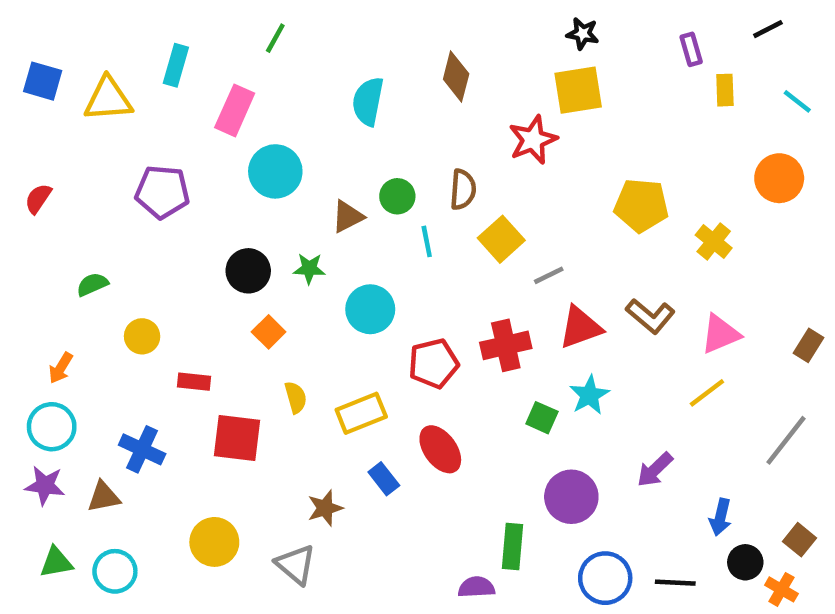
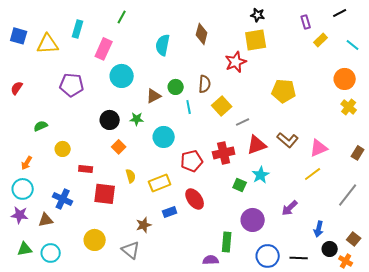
yellow rectangle: (725, 90) -> (321, 40), turned 48
yellow cross: (714, 241) -> (349, 107), moved
blue rectangle: (384, 479) -> (170, 212), turned -72

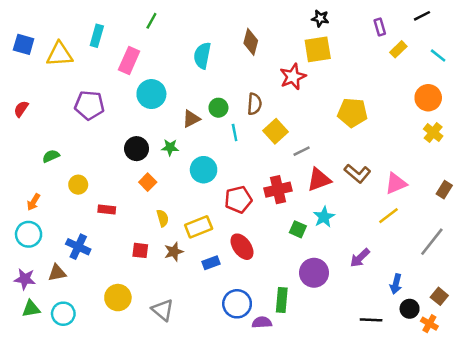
red square: (105, 194) -> (140, 250), moved, size x0.6
purple star: (20, 215) -> (25, 279), moved
brown star: (144, 225) -> (174, 252), moved
blue circle: (268, 256) -> (237, 304), moved

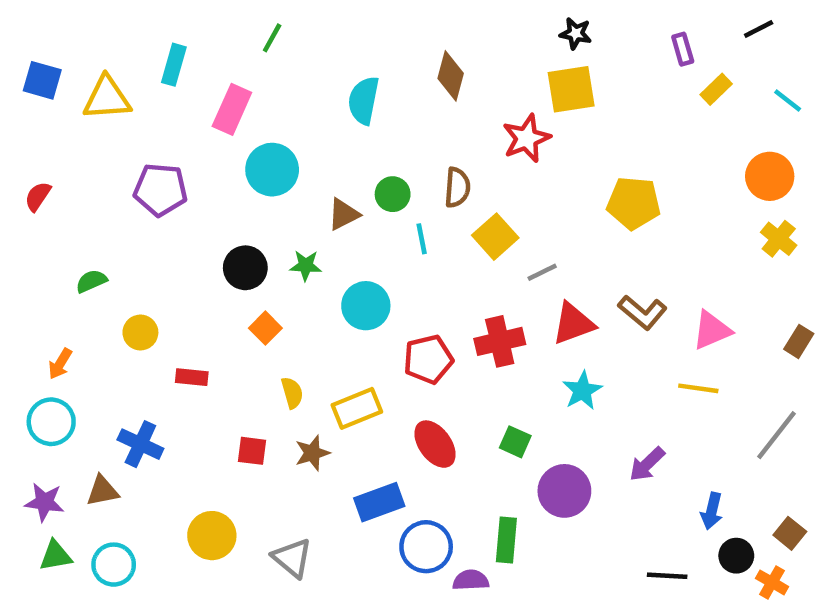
yellow line: (388, 216) -> (698, 388), turned 45
green square: (298, 229) -> (515, 442), moved
blue rectangle: (211, 263) -> (379, 502), moved, size x1.5

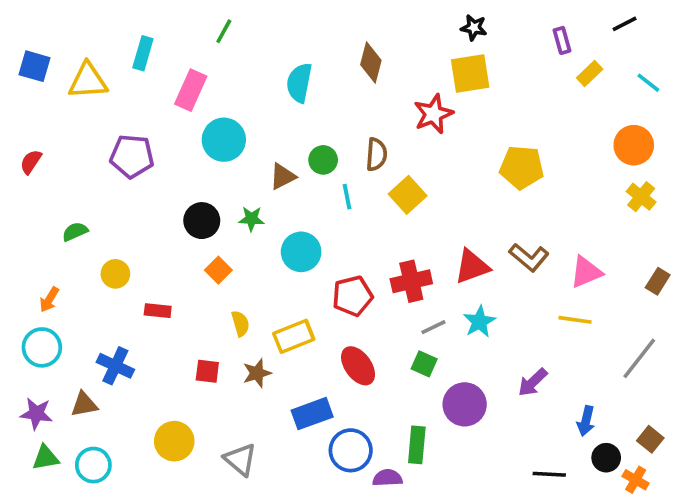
gray line: (542, 272) -> (433, 327), moved

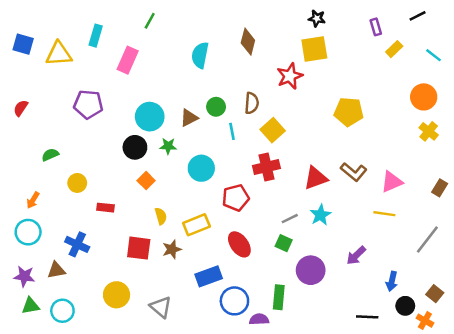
cyan circle: (224, 140) -> (150, 117), moved
red cross: (411, 281) -> (266, 167), moved
red square: (207, 371) -> (139, 248), size x1.5

